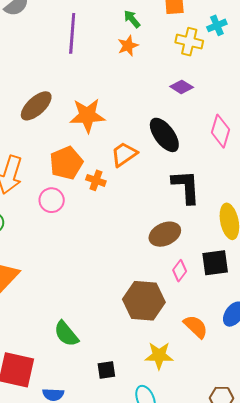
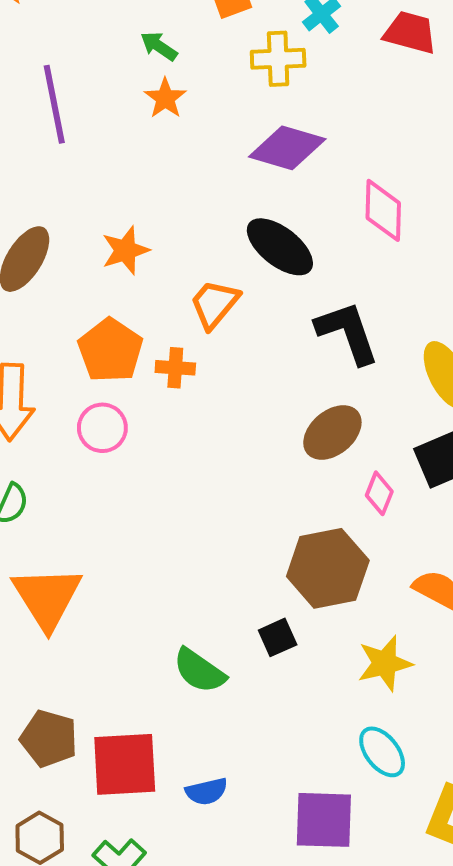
purple diamond: (182, 87) -> (287, 148), size x1.6
orange star: (87, 115) -> (125, 250), size x0.7
black square: (106, 370) -> (278, 637), moved

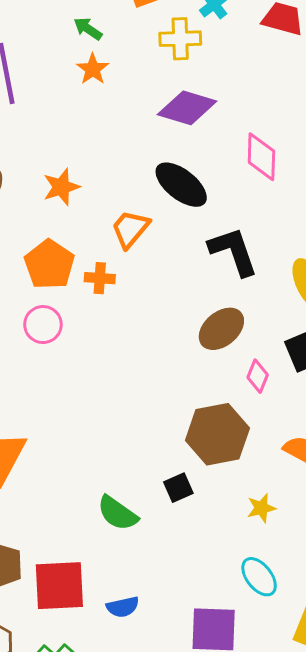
yellow star: (385, 663) -> (261, 508), size x0.7

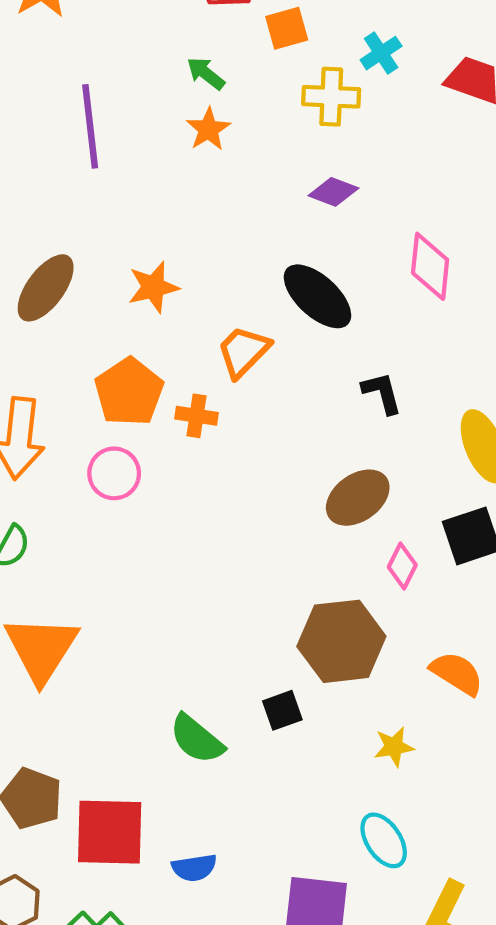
purple diamond: (187, 108) -> (333, 192), size x0.6
black L-shape: (233, 251) -> (382, 393), size x0.6

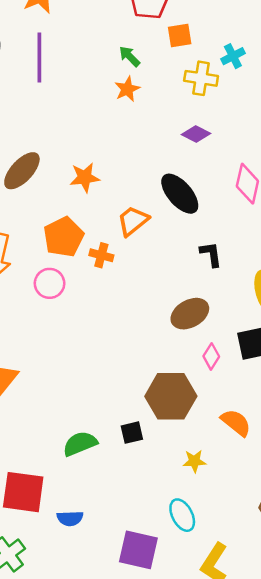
purple line: (90, 126) -> (39, 58), moved
green semicircle: (197, 739) -> (80, 444), turned 112

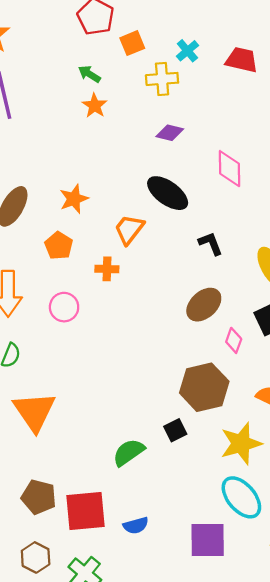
orange pentagon: (64, 237) -> (59, 246), moved, size x0.7
yellow star: (194, 461) -> (241, 444), size x1.8
cyan ellipse: (182, 515) -> (241, 497), size x1.4

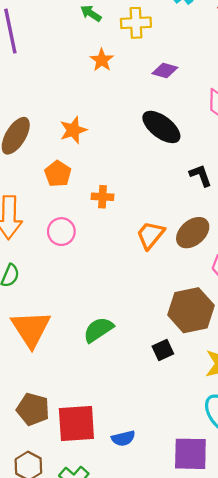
yellow cross: (162, 79) -> (136, 23), moved
orange star: (95, 106) -> (102, 60), moved
orange trapezoid: (129, 229) -> (150, 235), moved
green semicircle: (129, 452) -> (98, 330), moved

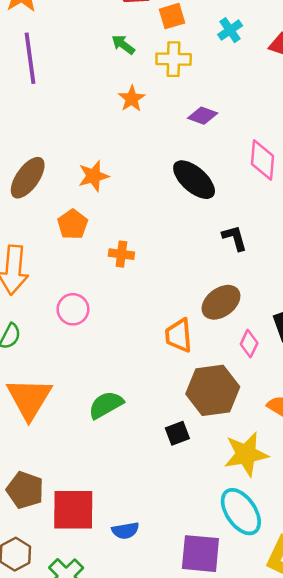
pink circle: (61, 232) -> (73, 309), moved
orange trapezoid: (150, 235) -> (179, 335), moved, turned -48

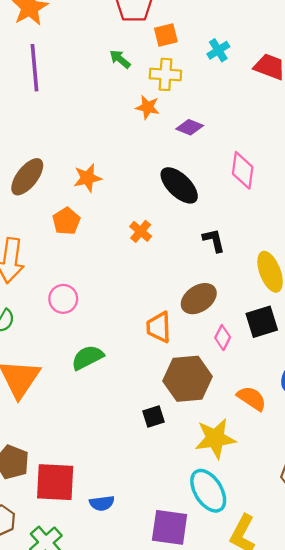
orange star: (132, 99) -> (148, 107), moved, turned -30
orange cross: (121, 254) -> (141, 231), moved, turned 30
green semicircle: (106, 405) -> (87, 358), moved

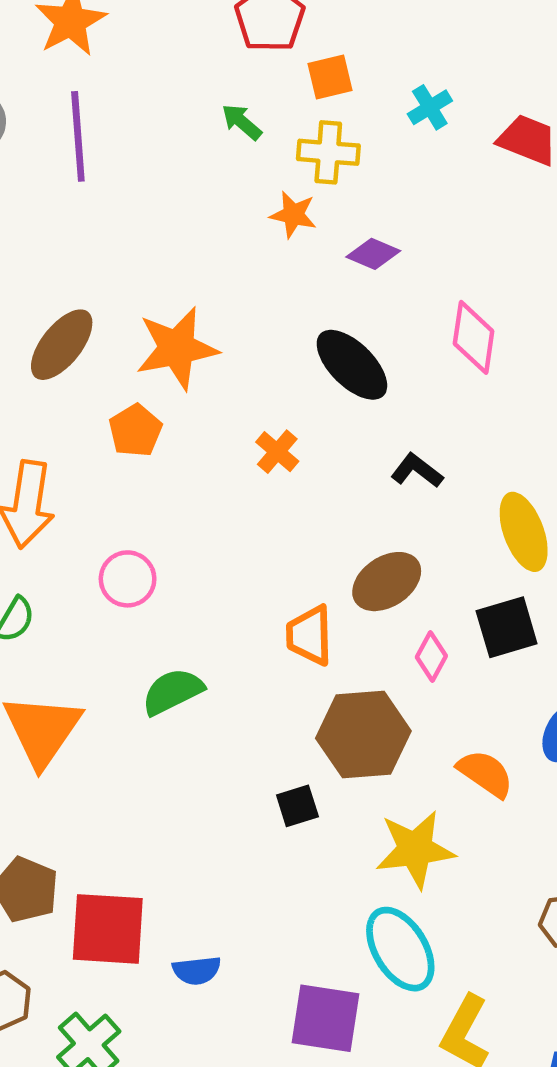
orange star: (88, 178) -> (177, 348), size x1.5
black L-shape: (214, 240) -> (417, 471), turned -40

